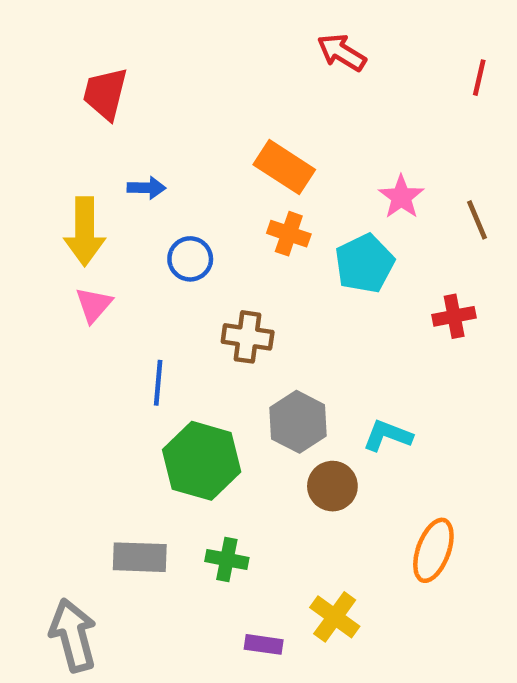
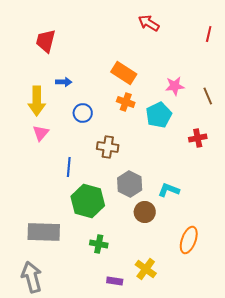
pink star: (401, 197) -> (175, 86), turned 30
gray rectangle: (140, 557) -> (44, 232), moved, size x1.4

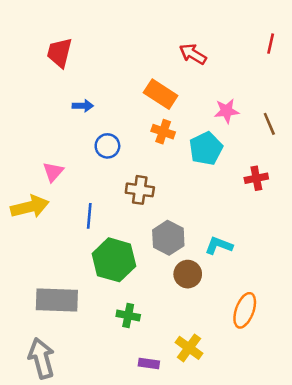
red arrow: (149, 23) -> (193, 54), moved
yellow arrow: (37, 101) -> (30, 207), moved, turned -104

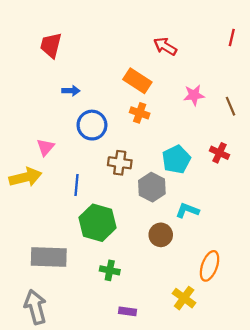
blue circle: (107, 146) -> (92, 125), size x1.4
cyan pentagon: (206, 148) -> (176, 159), moved
red cross: (256, 178) -> (219, 153), turned 36
gray hexagon: (168, 238) -> (152, 187), moved
yellow cross: (189, 348) -> (184, 298), moved

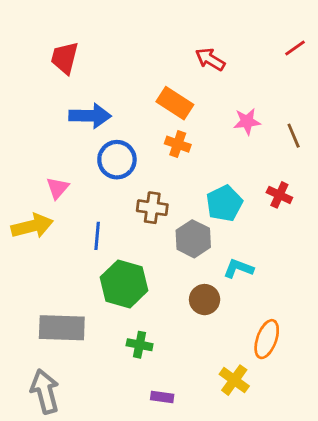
red line: (232, 37) -> (295, 48), turned 42
blue arrow: (71, 91) -> (90, 116), size x1.8

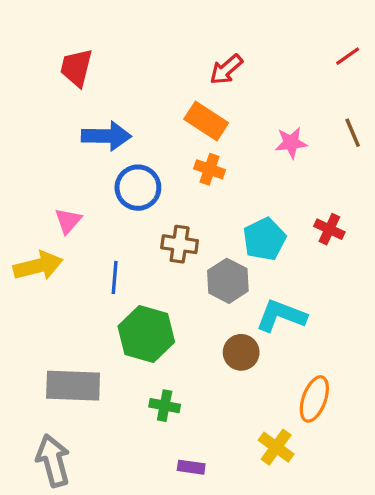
red arrow: (210, 59) -> (226, 69), moved, turned -72
brown line: (294, 136) -> (353, 133), moved
cyan L-shape: (238, 268) -> (281, 316), size x1.4

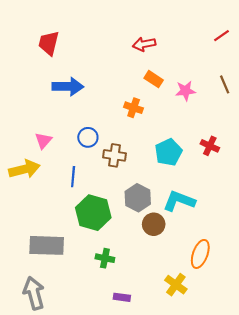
red arrow: (226, 69) -> (144, 44), turned 30
orange rectangle: (206, 121) -> (154, 79), moved, size x0.7
blue circle: (138, 188) -> (88, 137), moved, size x0.7
gray hexagon: (228, 281) -> (138, 198), moved

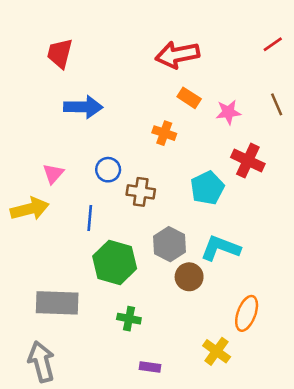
red arrow: (144, 44) -> (177, 55), size x1.5
red cross: (210, 146) -> (248, 161), moved, size x1.4

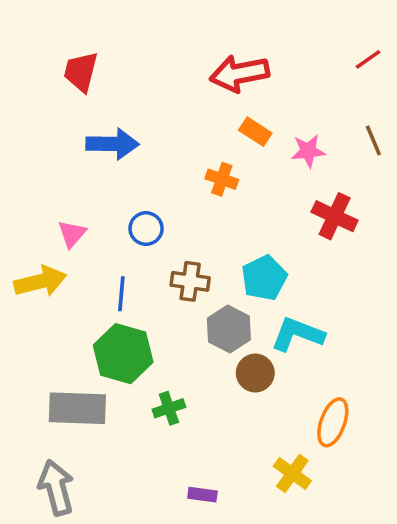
cyan pentagon: (207, 188) -> (264, 278), moved
brown cross: (141, 192) -> (190, 281), moved
green hexagon: (115, 262) -> (123, 354), moved
green cross: (129, 319) -> (169, 408), moved, turned -30

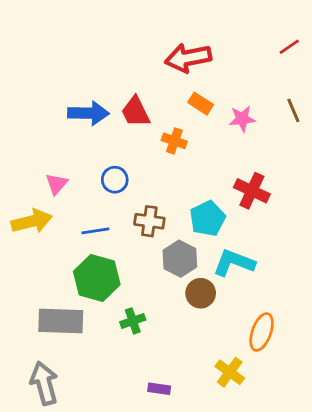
red trapezoid: (81, 72) -> (136, 112), moved, turned -40
red cross: (335, 216) -> (252, 191), moved
blue line: (121, 294) -> (95, 231), turned 76

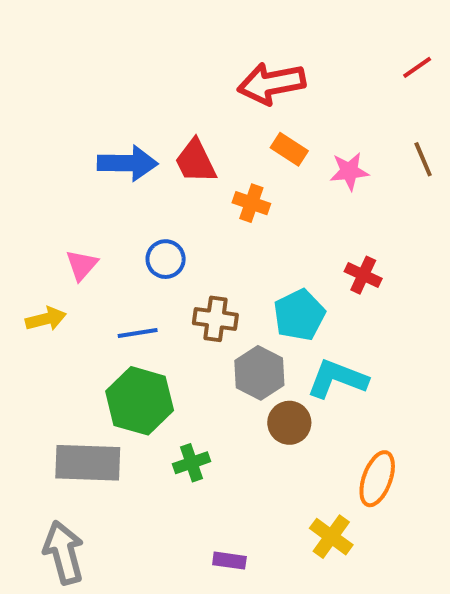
red cross: (252, 191) -> (363, 275), size x0.7
yellow arrow: (32, 221) -> (46, 319), size x0.7

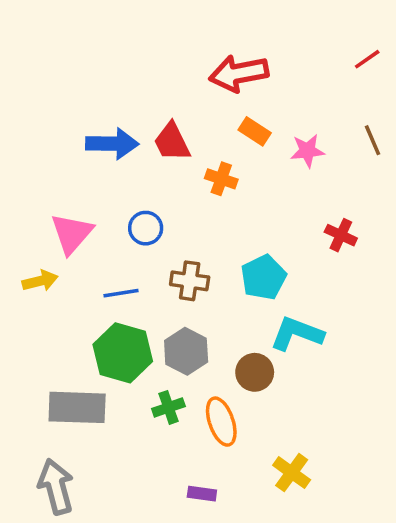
pink triangle: (82, 265) -> (72, 233), size x1.5
red cross: (363, 275) -> (341, 235), moved
gray hexagon: (259, 373) -> (186, 351), moved
orange ellipse: (377, 479) -> (221, 422), moved, turned -39

